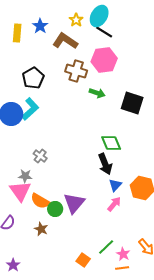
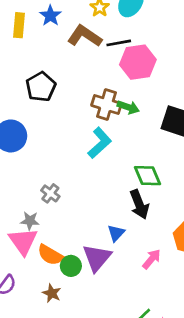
black line: (104, 32) -> (119, 43), moved, turned -42
brown cross: (76, 71) -> (106, 105), moved
cyan L-shape: (30, 109) -> (100, 143), moved
blue triangle: (115, 185) -> (116, 233), moved

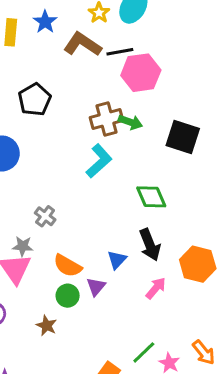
brown cross: (106, 105) -> (106, 119), turned -32
black arrow: (139, 204) -> (150, 245), moved
orange semicircle: (50, 255) -> (68, 266), moved
purple triangle: (97, 258) -> (96, 287), size x0.6

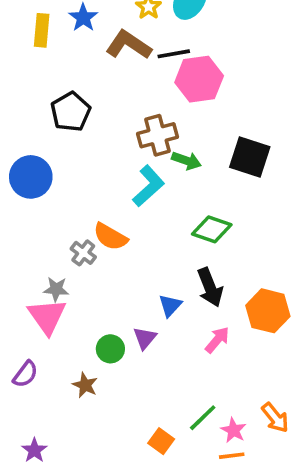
green arrow: (130, 122) -> (186, 161), moved
green diamond: (151, 197) -> (212, 229), turned -48
orange semicircle: (68, 266) -> (110, 237), moved

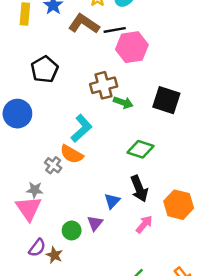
cyan L-shape: (148, 186) -> (81, 128), moved
purple semicircle: (25, 374) -> (37, 248), moved

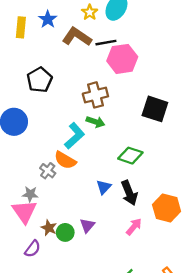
green arrow: (123, 103) -> (95, 122), moved
blue triangle: (112, 201) -> (104, 187), moved
brown star: (54, 255) -> (49, 228), moved

